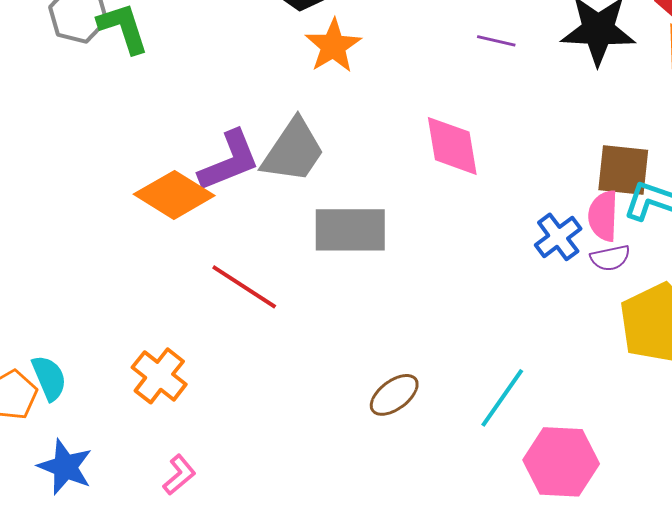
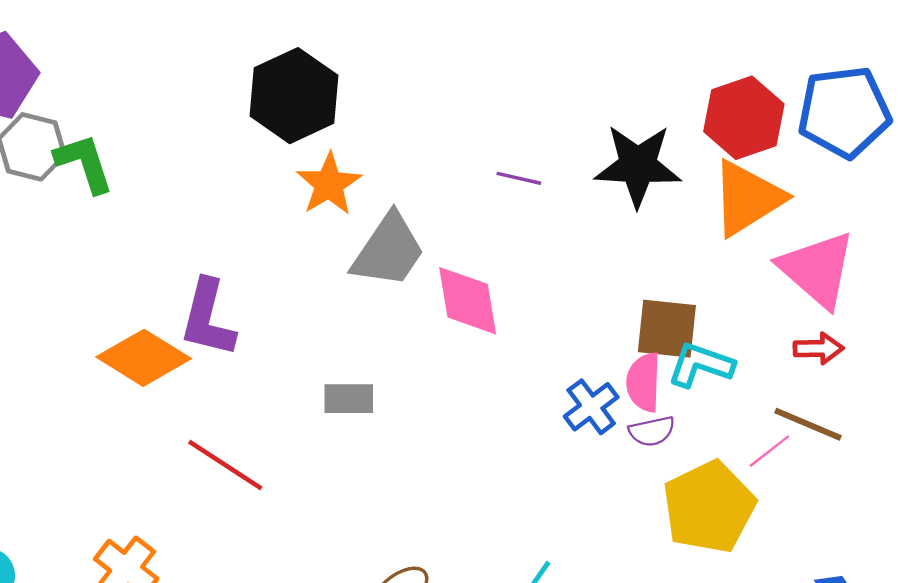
gray trapezoid: (293, 151) -> (388, 251), moved
purple L-shape: (229, 161) -> (208, 318), turned 126
gray rectangle: (350, 230) -> (349, 399), size x0.6

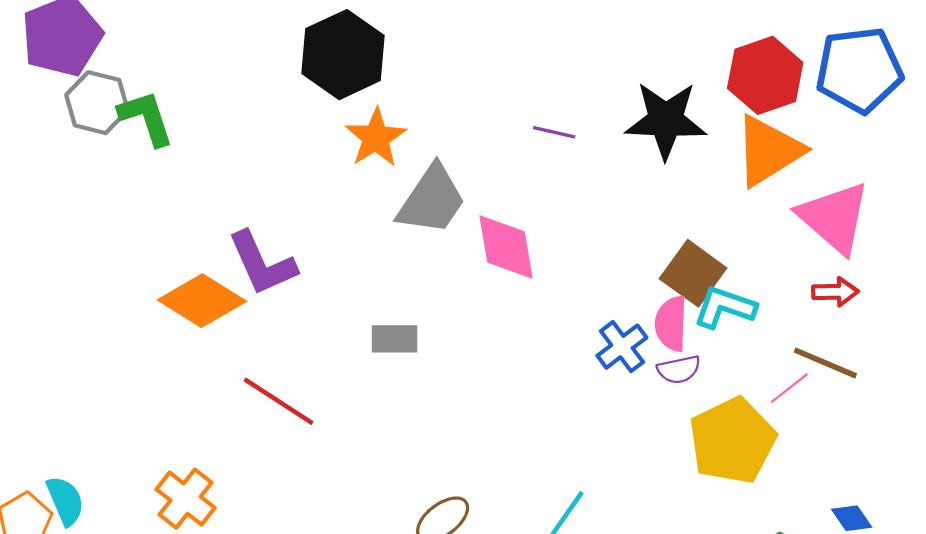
purple L-shape: (208, 318) -> (262, 263), turned -38
brown square: (667, 329) -> (693, 273), turned 30

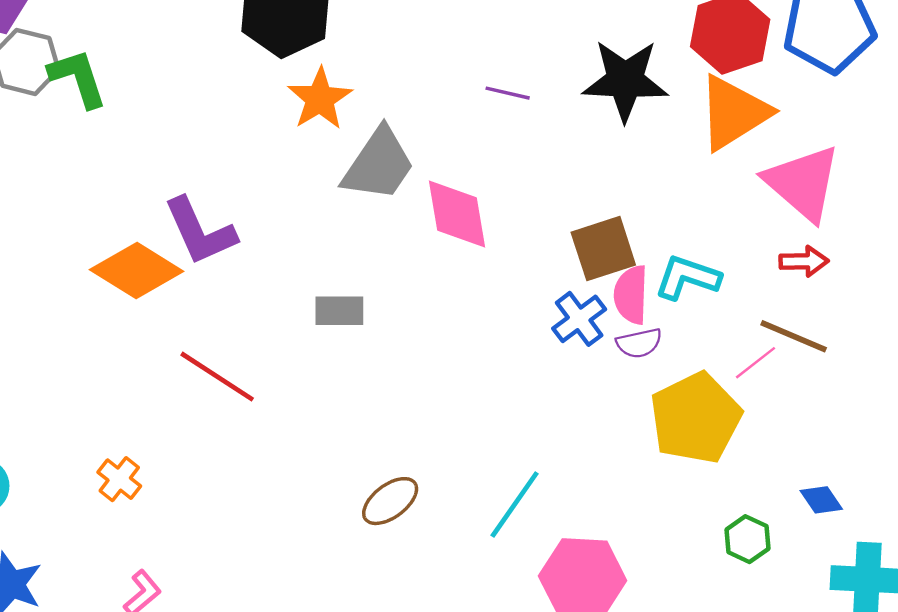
brown square: (693, 273) -> (603, 249), moved, turned 36
orange cross: (186, 499) -> (119, 479), size x0.7

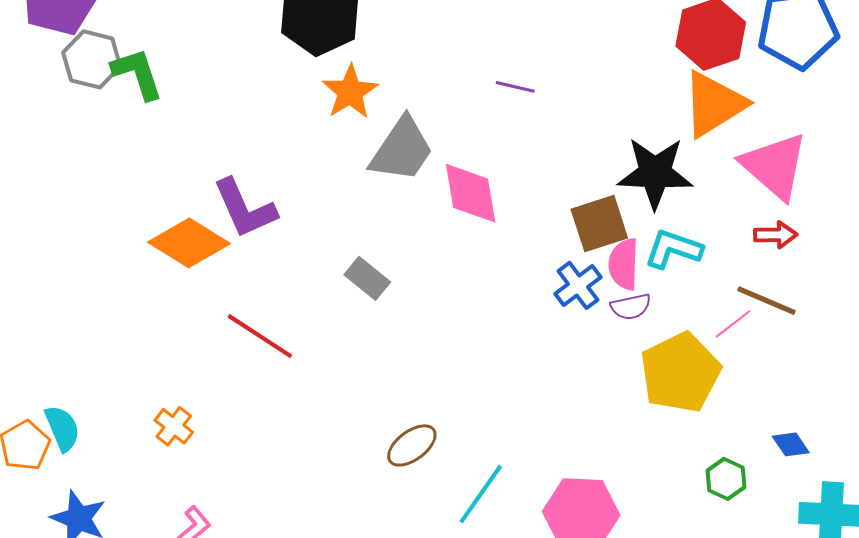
black star: (625, 80) -> (655, 173), moved
gray rectangle: (339, 311) -> (367, 278), turned 39
cyan line: (515, 504) -> (481, 494), moved

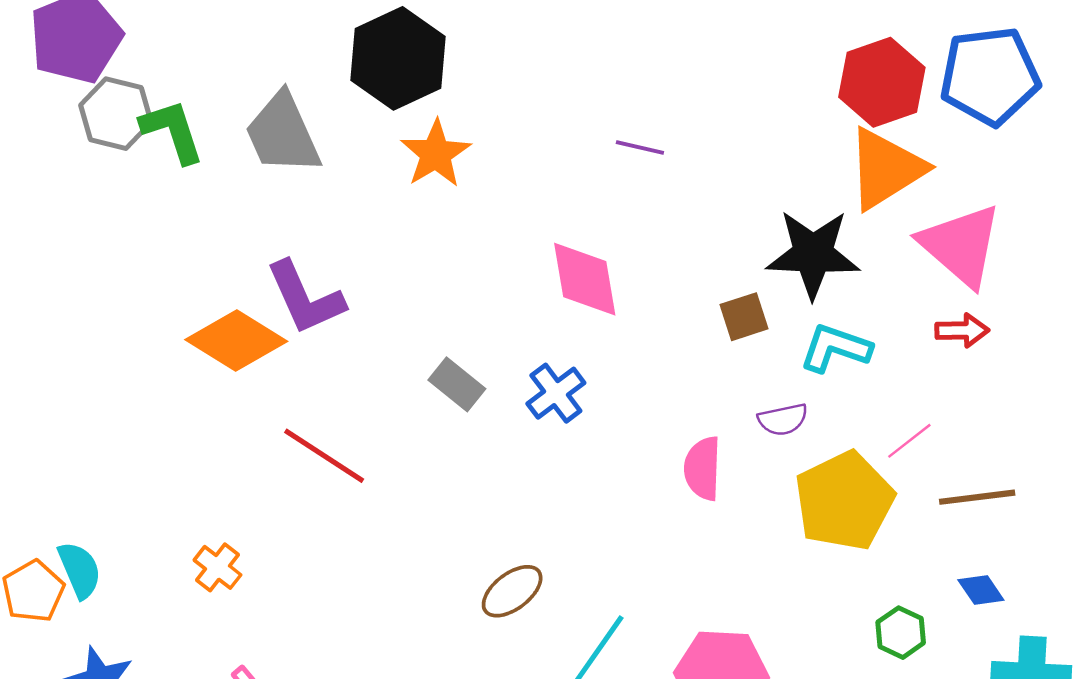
gray trapezoid: (402, 150) -> (283, 134), moved, turned 122
brown square: (599, 224) -> (744, 317), size x0.7
pink semicircle: (624, 264) -> (703, 468), moved
blue cross: (578, 285) -> (556, 393), moved
brown line: (766, 301) -> (977, 497), moved, turned -30

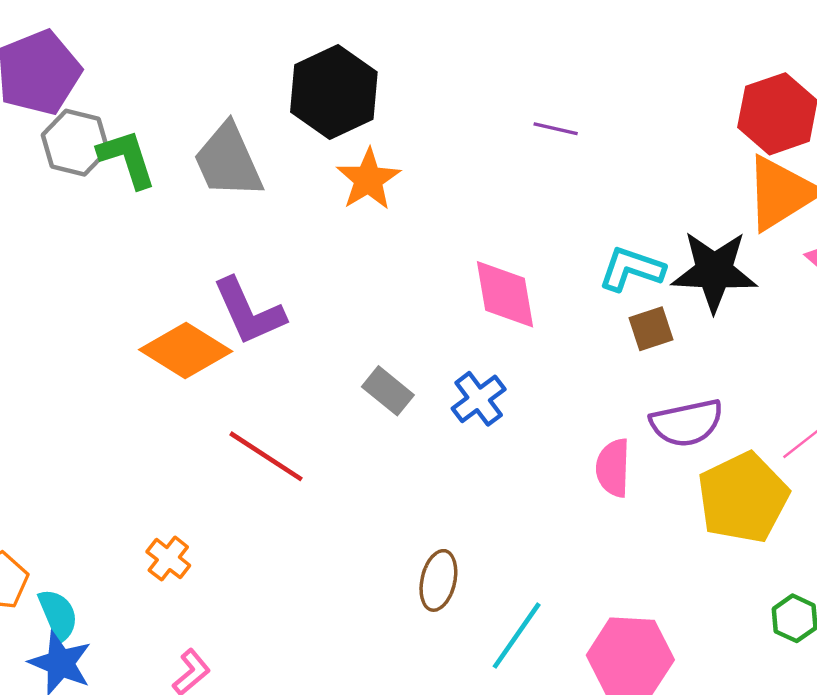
purple line: (640, 147) -> (556, 129), moved
cyan L-shape: (836, 348) -> (631, 269), moved
purple semicircle: (783, 419) -> (687, 423), size x1.6
cyan semicircle: (80, 570) -> (58, 615), moved
brown ellipse: (512, 591) -> (438, 580), turned -40

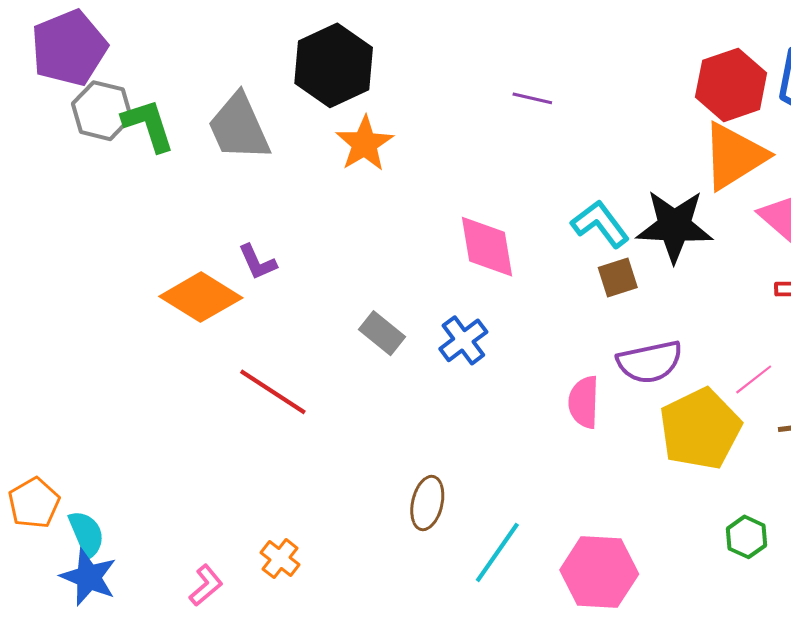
cyan L-shape: (631, 269) -> (600, 224), turned 34
purple L-shape: (249, 311) -> (257, 262), size x0.6
orange cross: (168, 559) -> (280, 559), moved

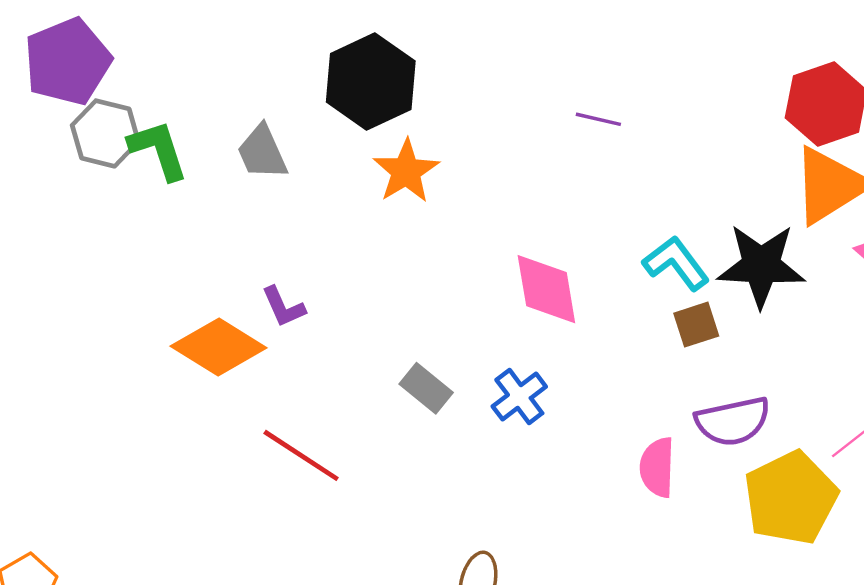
gray trapezoid: (239, 127) -> (262, 152), size x0.7

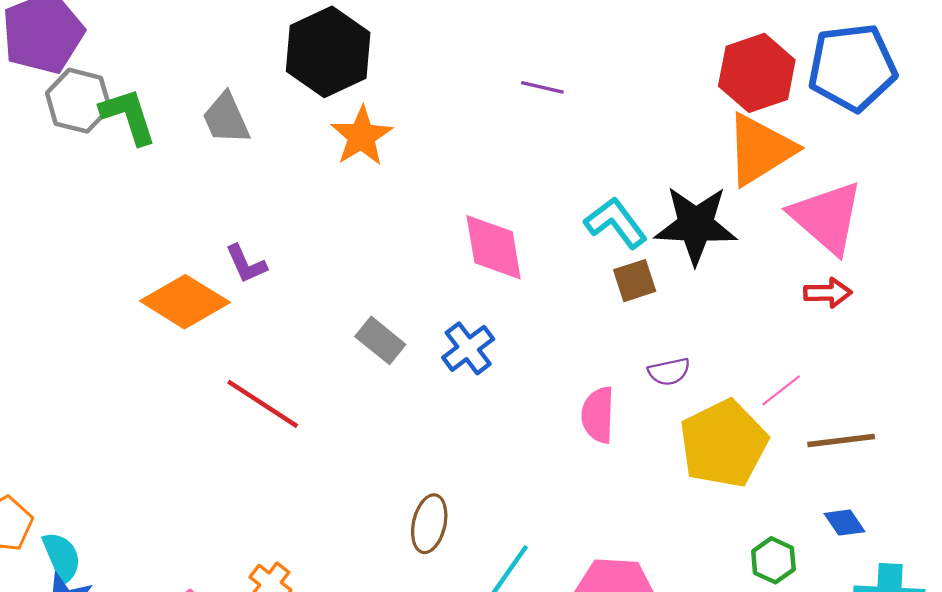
purple semicircle: (733, 421) -> (669, 372), size x0.6

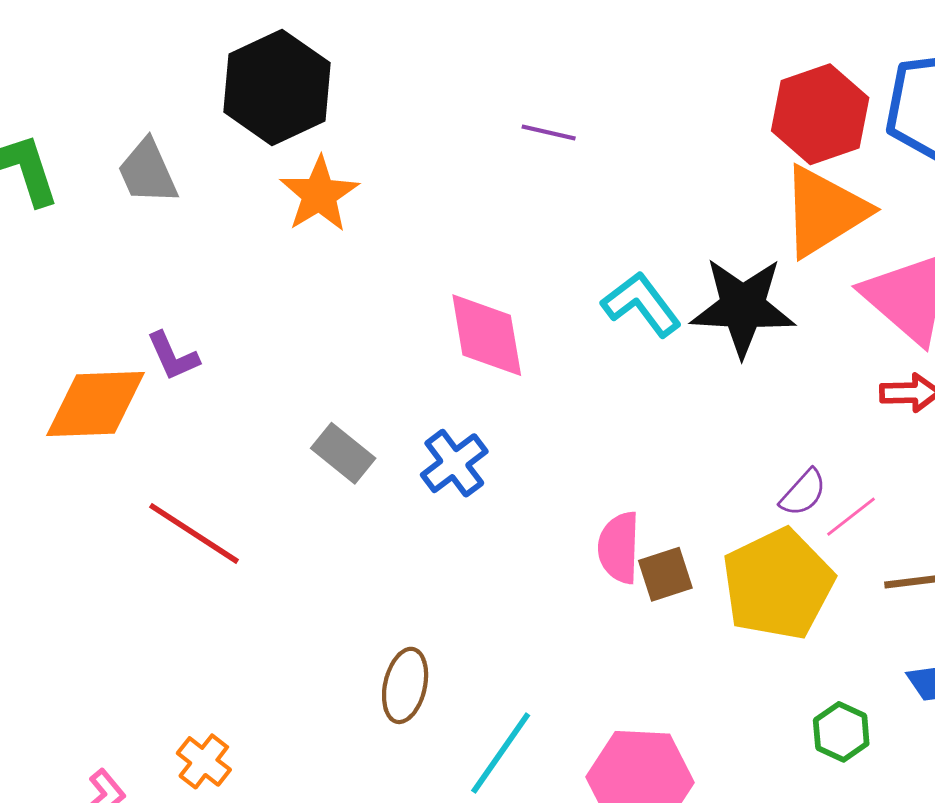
brown square: (635, 281) -> (665, 574), moved
orange diamond: (185, 302) -> (96, 404), turned -34
purple semicircle: (669, 372) -> (803, 493), moved, turned -36

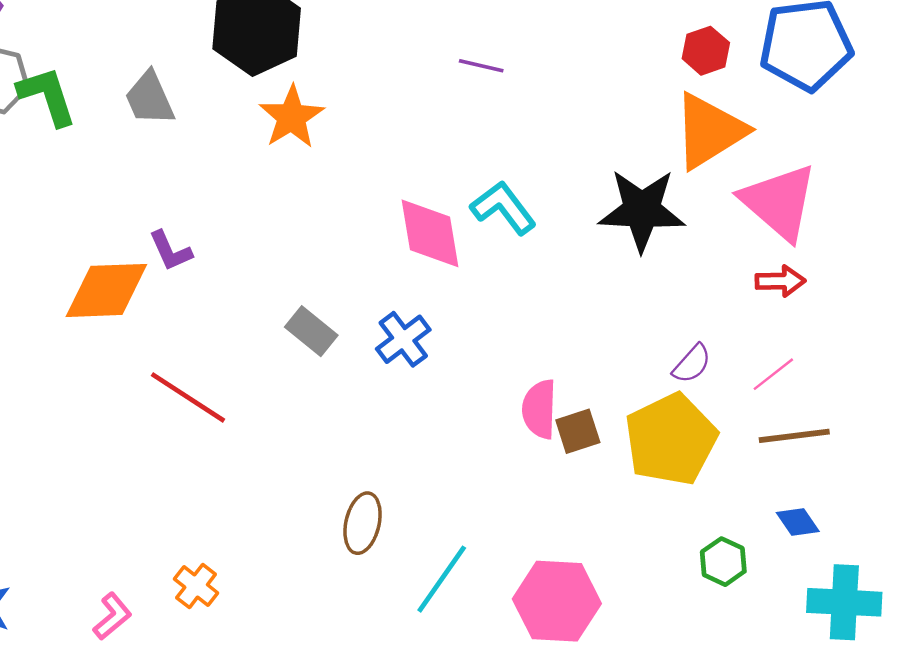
red hexagon: (820, 114) -> (706, 51), size x0.6
cyan L-shape: (641, 304) -> (503, 208), moved
pink line: (851, 517) -> (773, 374), moved

